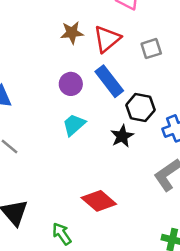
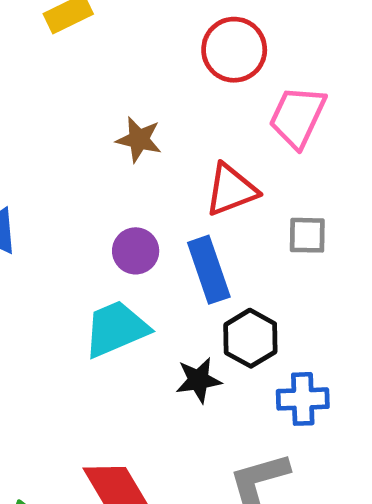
brown star: (72, 33) -> (139, 139), moved
cyan trapezoid: (74, 125) -> (116, 329), size x1.4

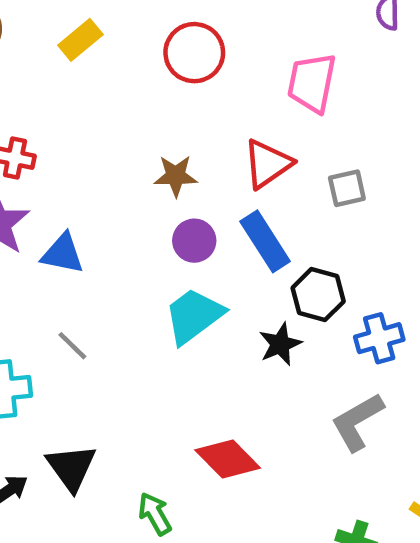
red circle: (234, 50) -> (194, 53), moved
brown star: (139, 139) -> (176, 176), moved

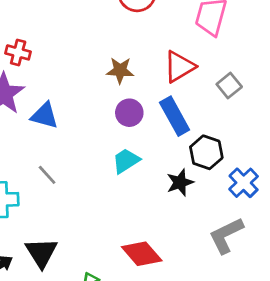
gray square: (347, 188) -> (229, 86), turned -30
cyan trapezoid: (194, 316) -> (126, 161), size x0.7
blue cross: (379, 338) -> (244, 183), turned -32

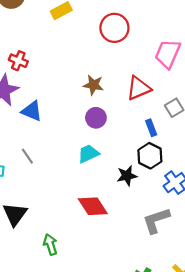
blue rectangle: (175, 116) -> (151, 128), moved, size x0.6
red diamond: (142, 254) -> (93, 206), moved

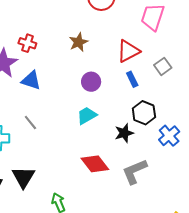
red cross: (18, 61) -> (27, 43), moved
brown star: (93, 85) -> (79, 42), moved, turned -30
blue rectangle: (151, 128) -> (132, 79), moved
gray L-shape: (156, 220) -> (135, 171), moved

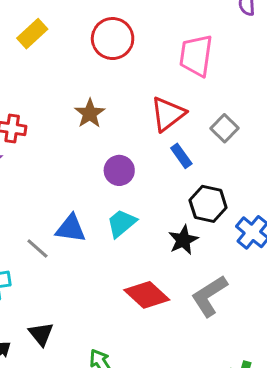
blue triangle: (31, 80) -> (71, 228), moved
black triangle: (23, 177) -> (41, 334), size x0.7

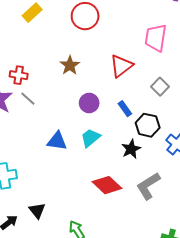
pink trapezoid: (196, 55) -> (156, 38), moved
gray square: (225, 128) -> (160, 87), moved
blue rectangle: (181, 156) -> (125, 109), moved
gray line: (37, 248) -> (28, 99), moved

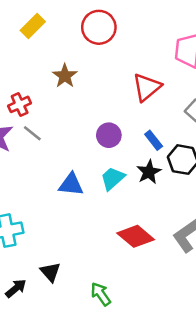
brown star: (70, 65) -> (65, 76), moved
red cross: (19, 75) -> (20, 104), turned -30
black star: (131, 149) -> (149, 172), moved

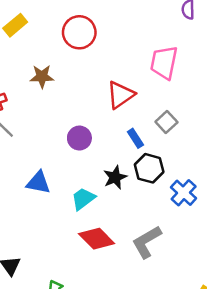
brown star: (65, 76) -> (42, 76), turned 30
blue rectangle: (154, 140) -> (135, 138), moved
cyan trapezoid: (113, 178) -> (83, 199), moved

